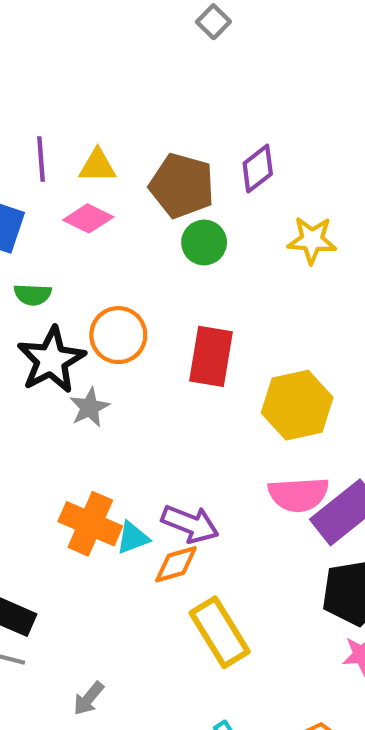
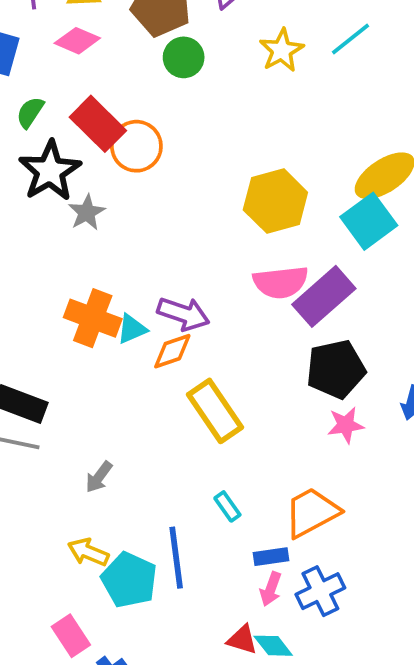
yellow star: (312, 240) -> (282, 50), turned -30
green semicircle: (33, 295) -> (30, 112), turned 124
orange circle: (118, 335) -> (136, 146), moved
red rectangle: (211, 356) -> (98, 124), moved, turned -52

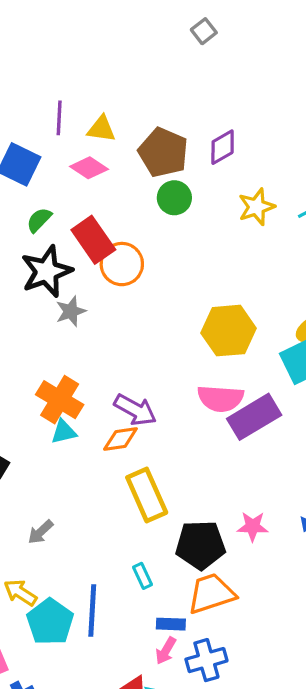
cyan triangle: (132, 329) -> (64, 432), moved
black pentagon: (336, 369) -> (200, 545), moved

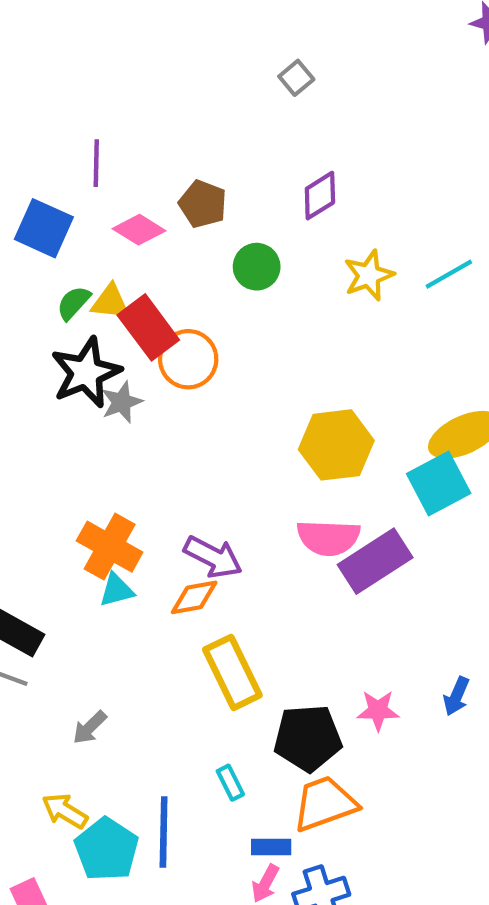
gray square: (204, 31) -> (296, 78), moved
yellow triangle: (101, 129) -> (110, 302), moved
brown pentagon: (163, 152) -> (203, 204), moved, size x0.7
gray star: (71, 311) -> (122, 402), moved

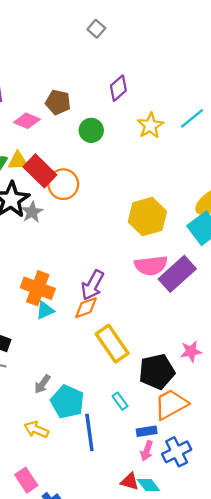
purple arrow: (213, 557) -> (92, 285), turned 100
cyan pentagon: (107, 849) -> (67, 402), moved

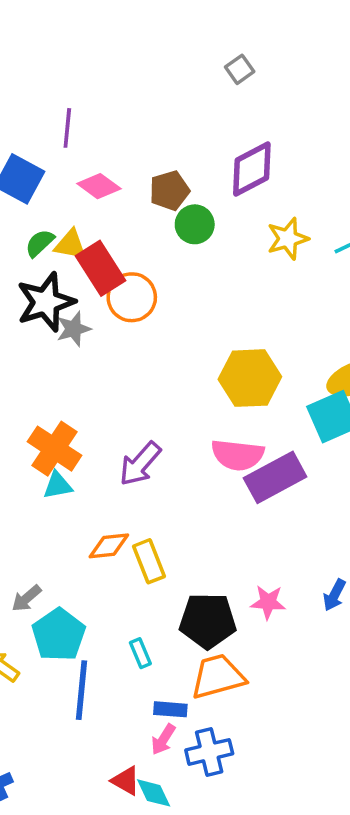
purple diamond: (118, 88) -> (252, 169), size x1.4
brown pentagon: (58, 102) -> (169, 191), moved, turned 30
orange diamond: (86, 308) -> (109, 546), moved
yellow rectangle: (112, 344) -> (149, 561), size x0.7

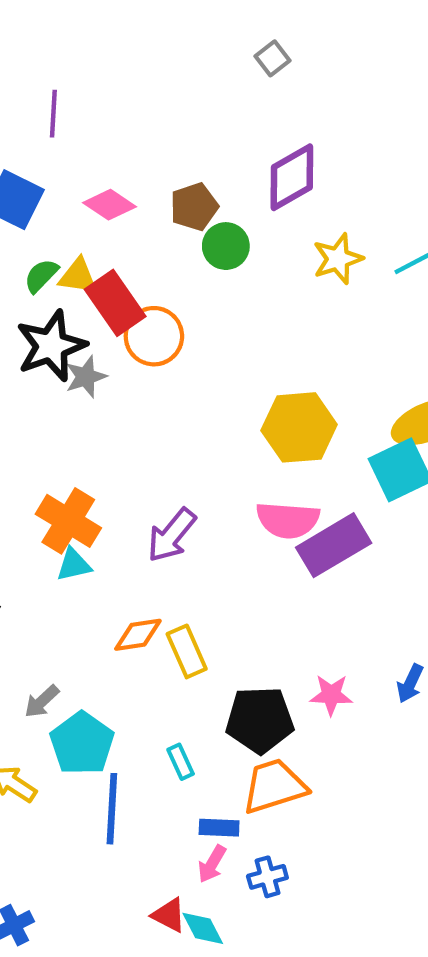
purple line: (67, 128) -> (53, 114), moved
blue cross: (209, 752) -> (267, 877), size x0.7

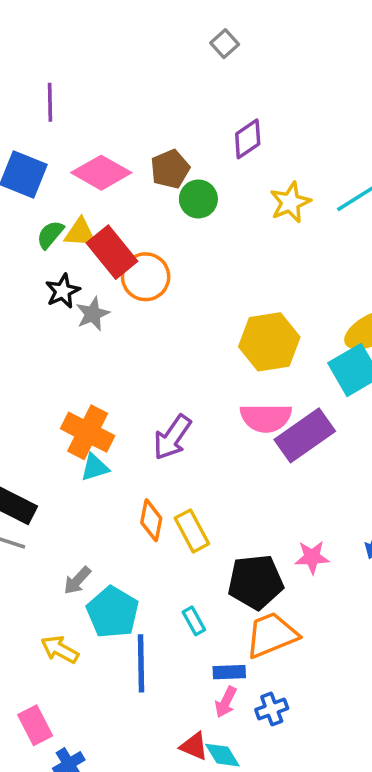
purple diamond: (292, 177) -> (248, 139), size x0.7
pink diamond: (109, 205) -> (101, 173), size x1.4
black star: (51, 346) -> (63, 291), size x0.6
orange diamond: (138, 635) -> (151, 520), turned -66

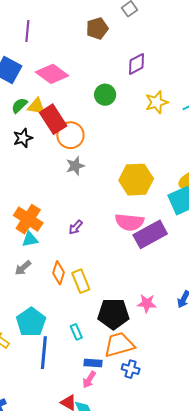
brown pentagon: (170, 169) -> (97, 28), moved
gray star: (93, 314) -> (75, 166), moved
purple arrow: (172, 437) -> (76, 227), size x0.6
gray arrow: (77, 581) -> (23, 268), moved
blue cross: (272, 709) -> (131, 369), moved, turned 30

